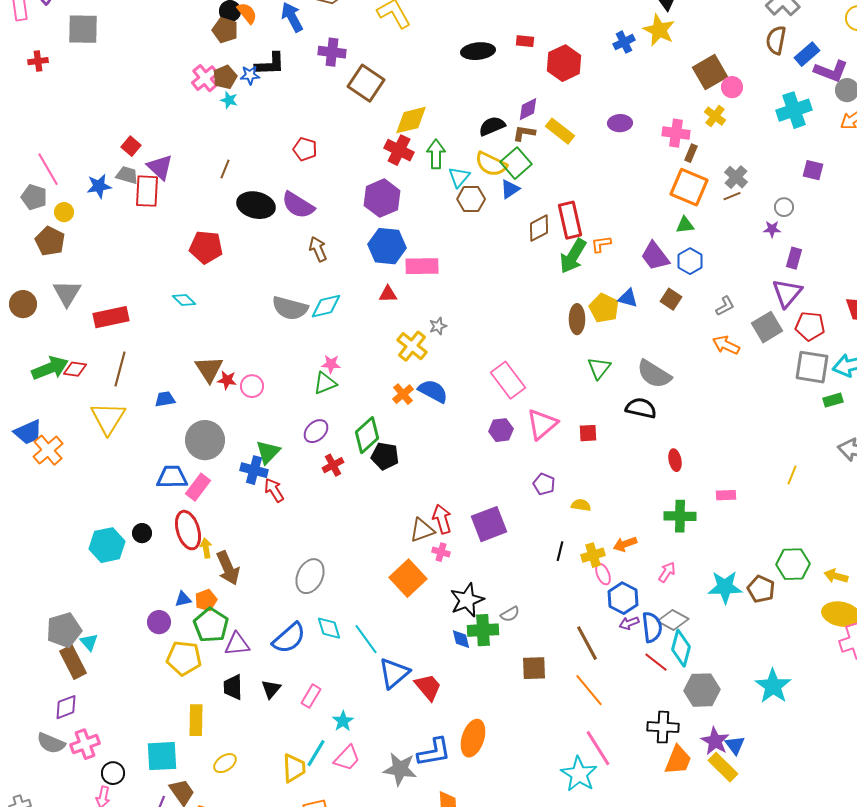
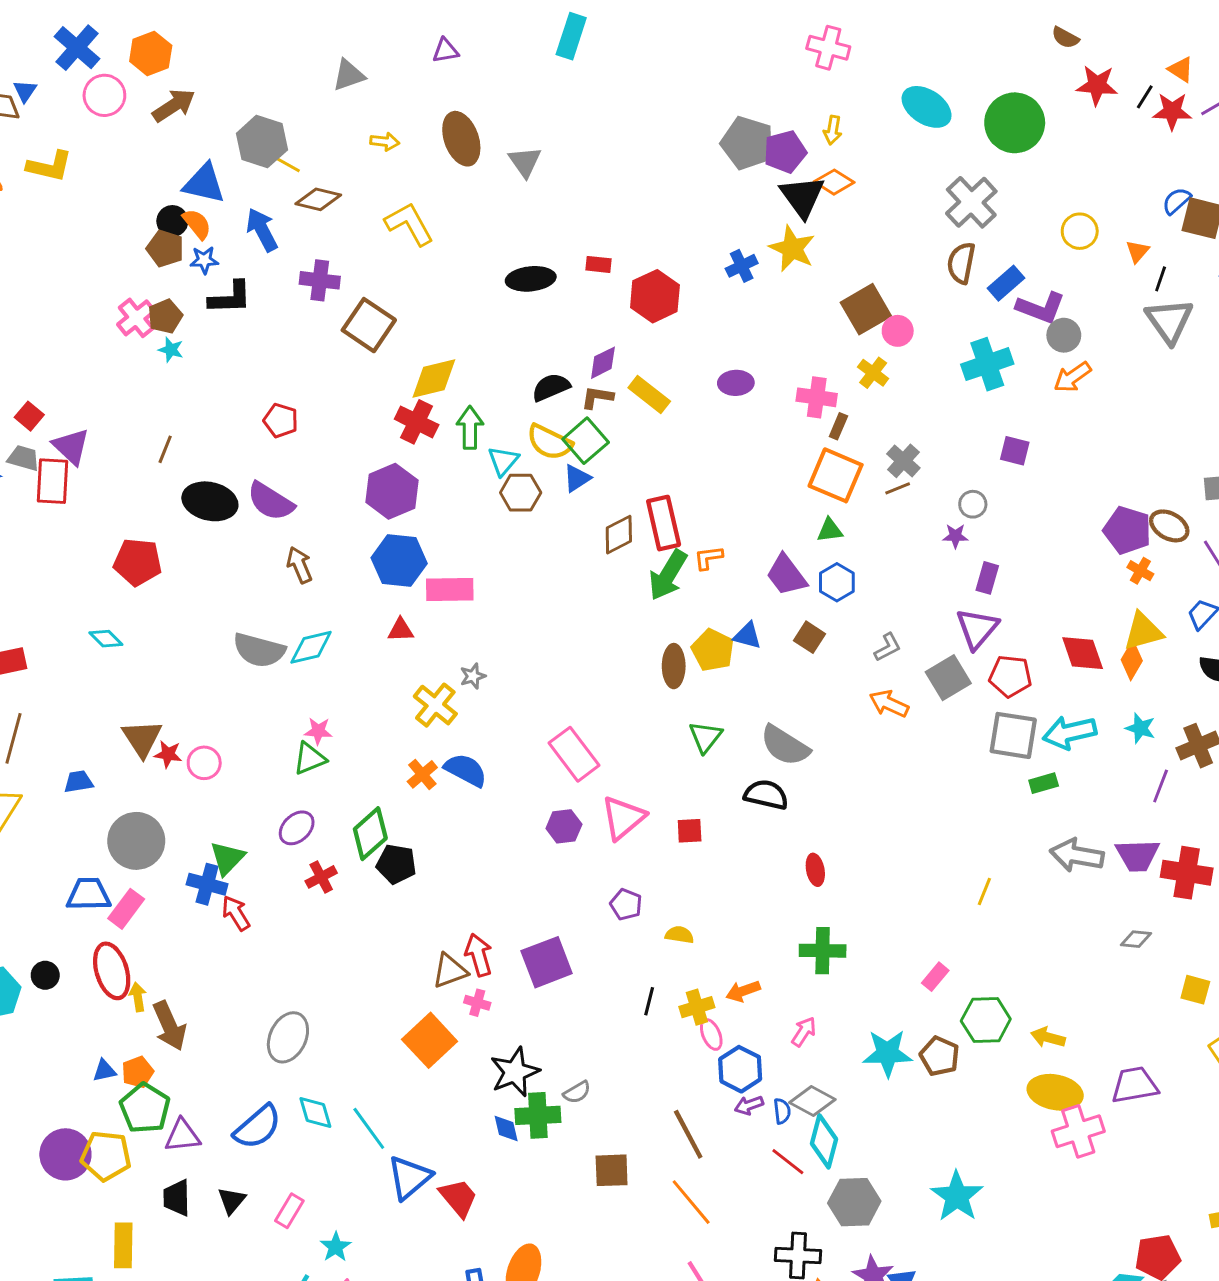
blue star: (250, 75) -> (204, 260), moved
pink rectangle: (726, 495) -> (935, 977), moved, turned -48
purple circle: (159, 622) -> (65, 1154), moved, size x1.5
blue semicircle: (652, 627) -> (782, 1111), size x0.6

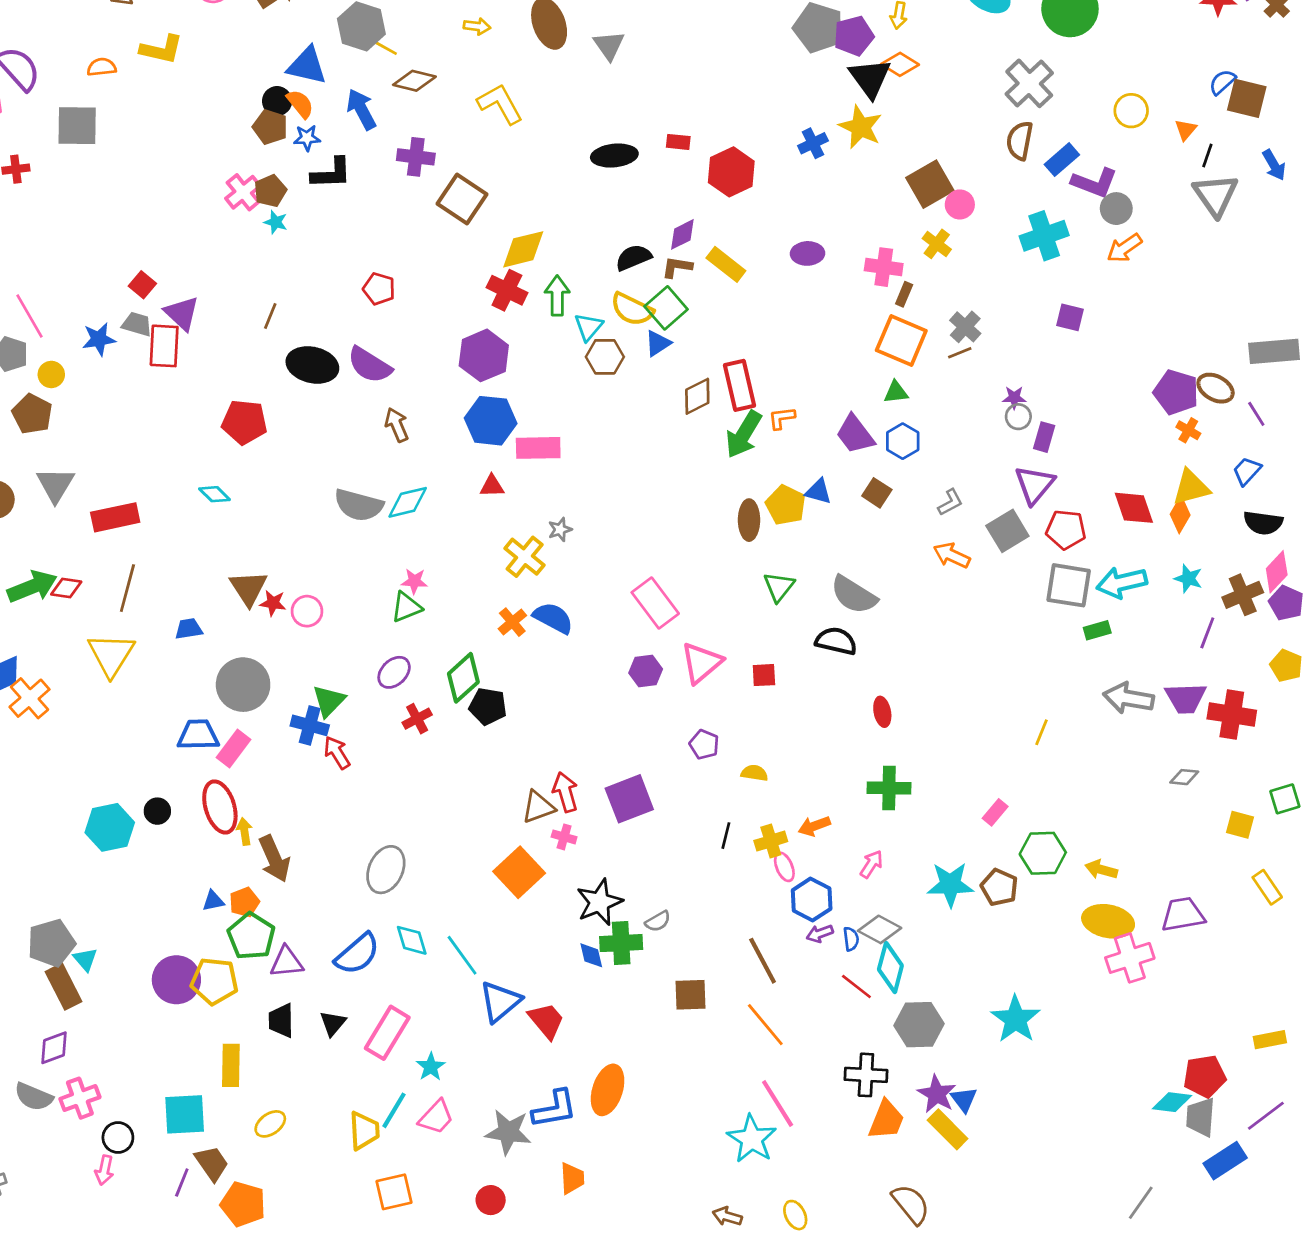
gray circle: (973, 504) -> (1018, 417), moved
pink rectangle: (289, 1211) -> (387, 1033), size x1.6

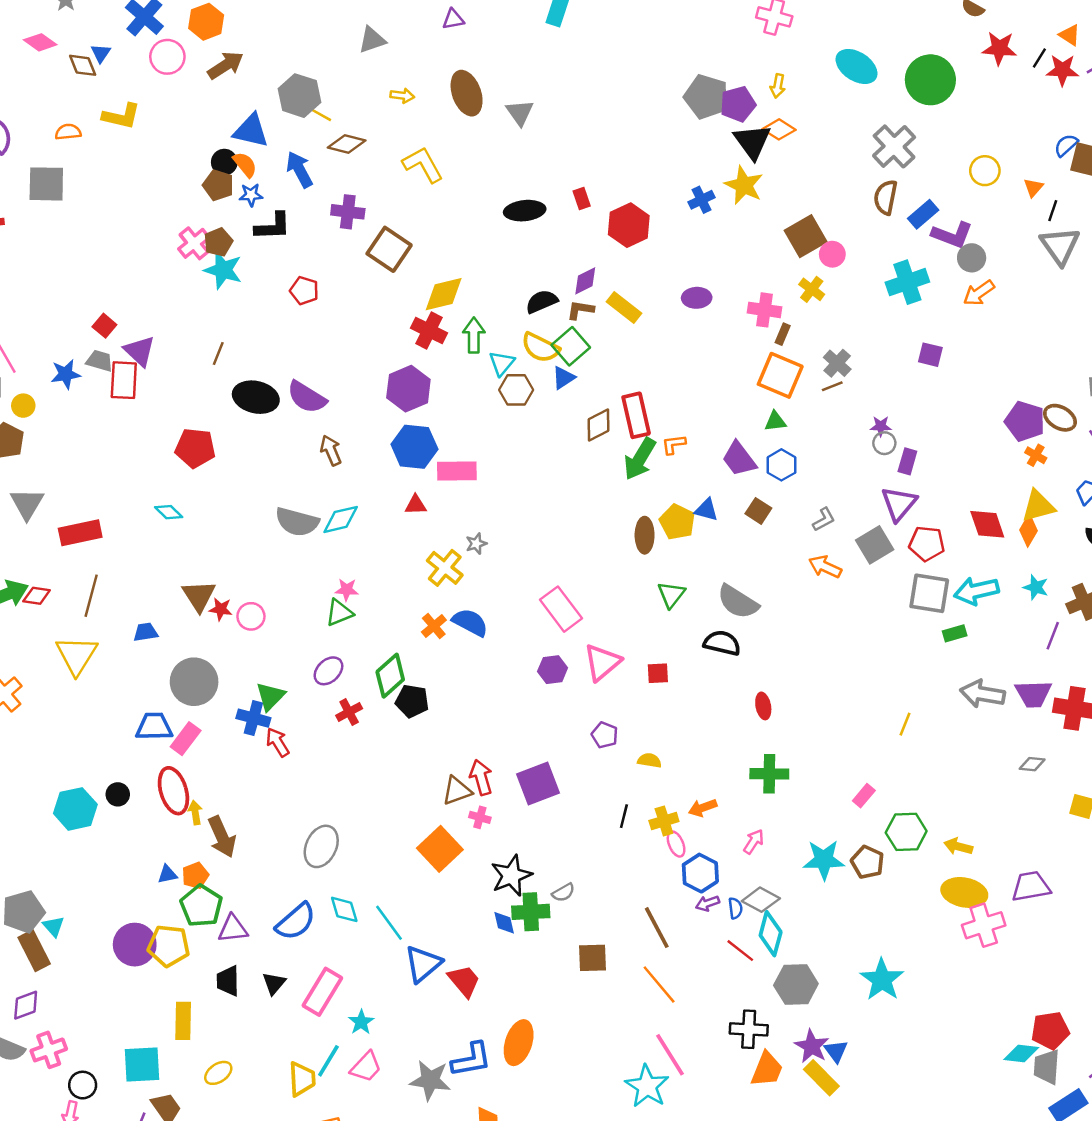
red rectangle: (678, 142) -> (582, 199), turned 65
cyan star: (276, 222) -> (223, 270), size x1.8
red pentagon: (379, 289) -> (304, 291), moved

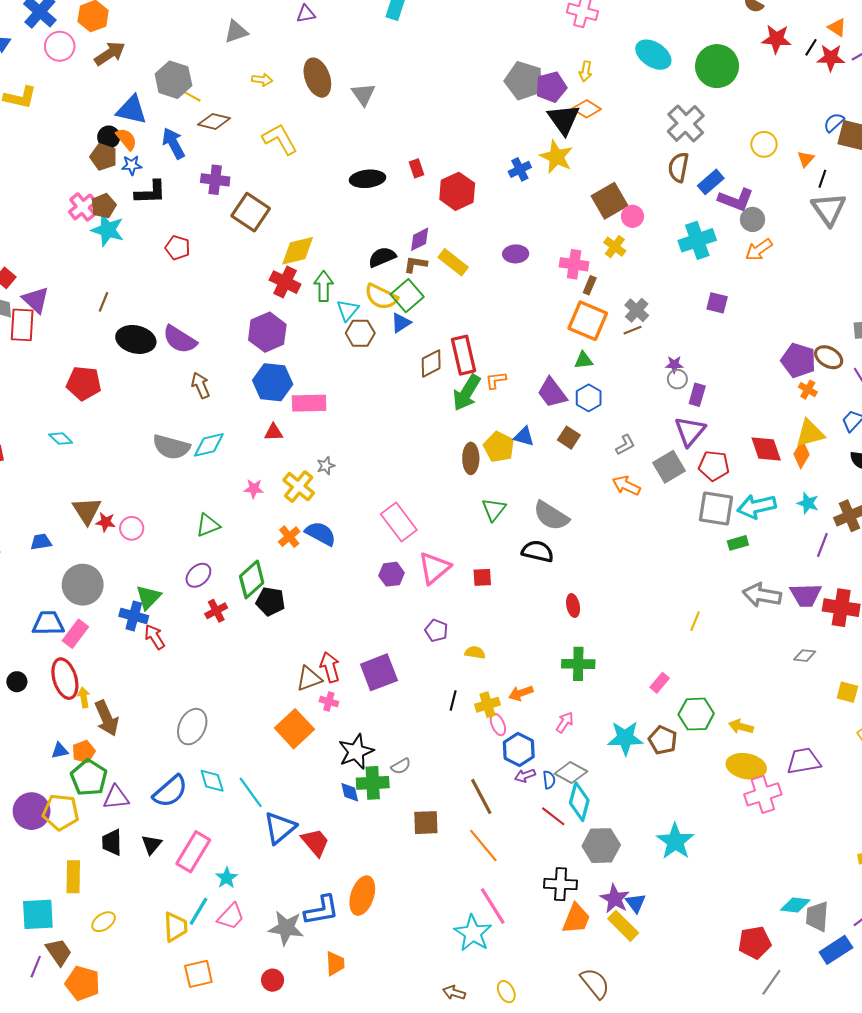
pink star: (347, 590) -> (254, 489), moved
red pentagon: (1050, 1031) -> (755, 943), moved

